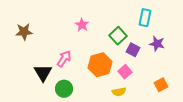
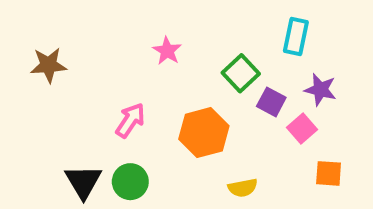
pink square: (125, 72) -> (302, 128), moved
black triangle: (43, 73) -> (83, 182), moved
orange square: (161, 85) -> (329, 173), turned 32

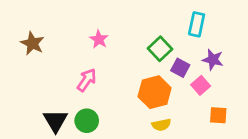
pink star: (167, 51) -> (99, 39), moved
brown star: (49, 65) -> (32, 43), turned 30
orange hexagon: (204, 133) -> (155, 92), moved

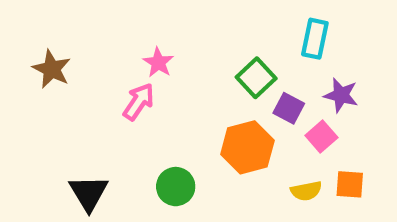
pink arrow: (87, 80) -> (139, 102), moved
green circle: (87, 121) -> (176, 187), moved
yellow semicircle: (161, 125) -> (306, 191), moved

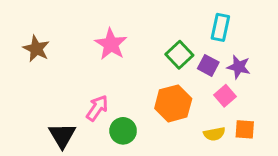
pink star: (158, 63) -> (111, 44), size x1.5
pink arrow: (139, 102) -> (97, 108), moved
purple square: (289, 108) -> (208, 65), moved

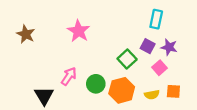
green square: (179, 55) -> (127, 59), moved
orange hexagon: (173, 103) -> (122, 90), moved
green circle: (123, 131) -> (96, 84), moved

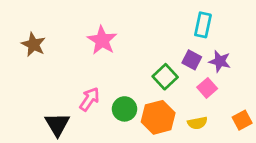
orange square: (173, 91) -> (242, 120), moved, turned -32

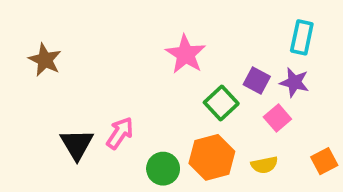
cyan rectangle: (203, 25) -> (302, 37), moved
pink star: (102, 40) -> (186, 54), moved
green circle: (124, 109) -> (163, 169), moved
black triangle: (57, 124) -> (77, 144), moved

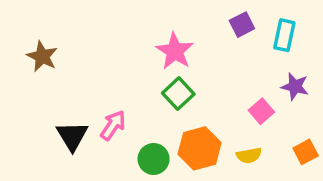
purple square: (257, 80) -> (242, 25), moved, turned 35
purple star: (294, 82) -> (295, 86), moved
green square: (221, 103) -> (178, 94), moved

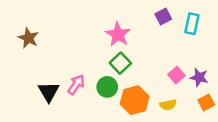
purple star: (295, 86) -> (199, 77), moved
green circle: (154, 159) -> (107, 87), moved

